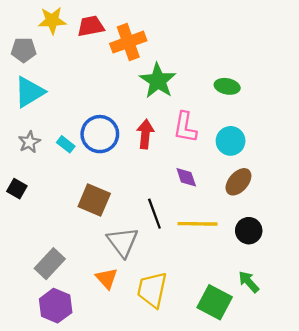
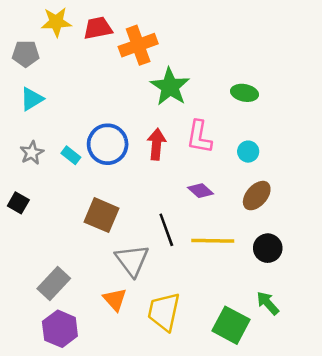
cyan triangle: (29, 92) -> (32, 99), size x0.7
cyan circle: (231, 141) -> (248, 152), size x0.7
purple diamond: (186, 177) -> (200, 191), turned -30

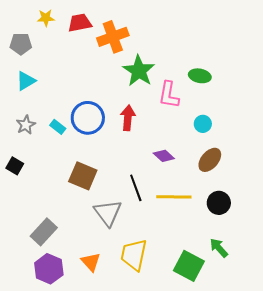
yellow star: (56, 22) -> (46, 18), size x0.7
pink L-shape: (199, 137) -> (169, 95), moved
orange triangle: (115, 299) -> (91, 262), moved

